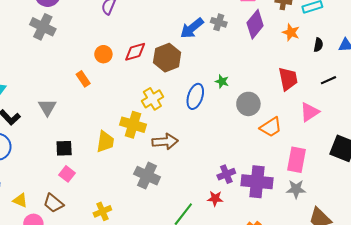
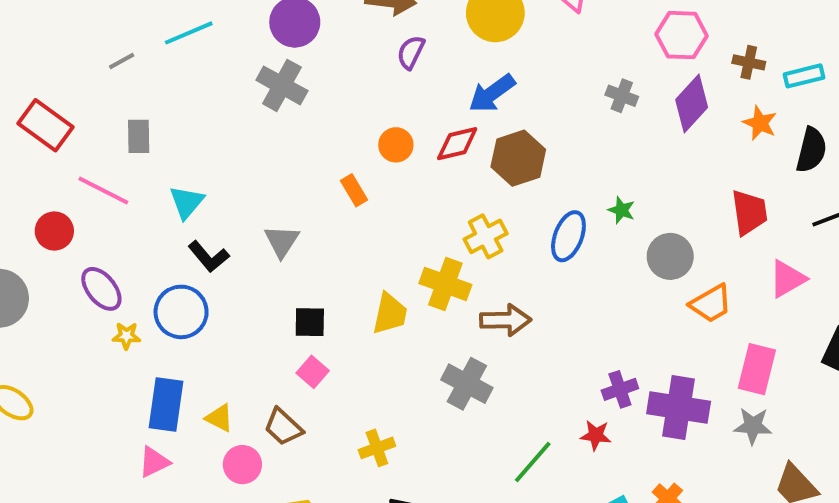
blue arrow: (192, 28) -> (492, 93), moved
black semicircle: (318, 45) -> (811, 150), size x1.6

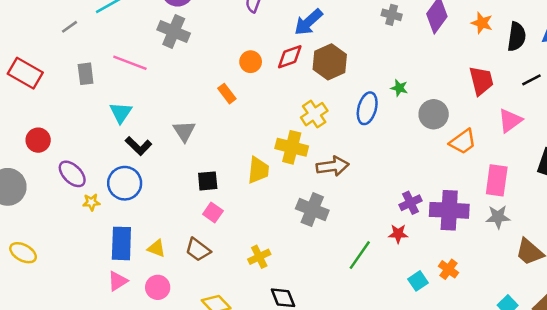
pink line: (103, 191) -> (130, 63), moved
pink circle: (242, 465) -> (158, 287), moved

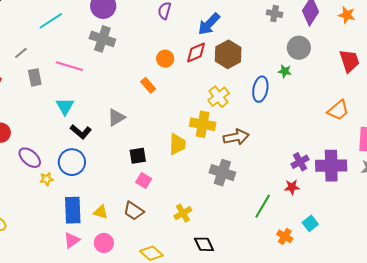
gray line: (70, 27) -> (21, 53), moved
gray circle: (434, 114) -> (299, 48), moved
gray triangle: (184, 131) -> (116, 117), turned 36
orange cross: (449, 269) -> (285, 236), moved

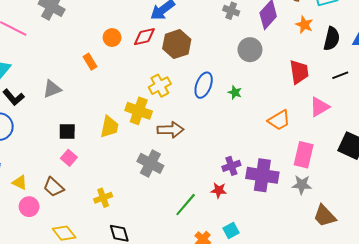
green star: (285, 71) -> (235, 92), moved
pink circle: (104, 243) -> (29, 207), moved

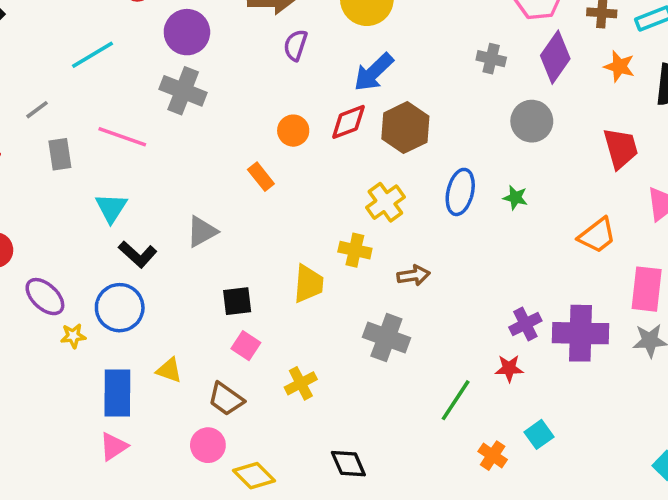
yellow cross: (139, 111) -> (355, 250), size x0.7
brown arrow: (171, 130) -> (414, 275), size x0.7
yellow triangle: (20, 182) -> (169, 370), moved
yellow cross: (103, 198) -> (301, 383), moved
pink circle: (29, 207) -> (208, 445), moved

